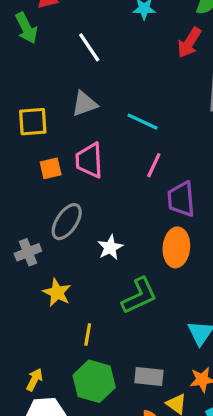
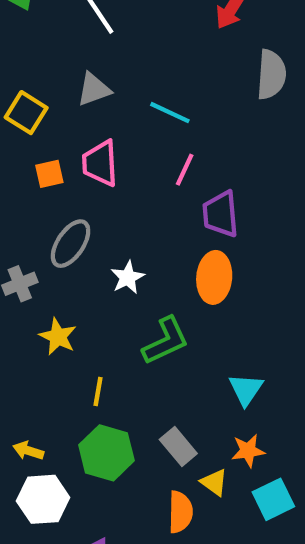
yellow square: (33, 122) -> (26, 113), turned 36
gray rectangle: (149, 376) -> (178, 446), turned 44
yellow arrow: (34, 380) -> (28, 451), turned -100

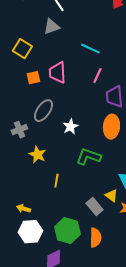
gray triangle: (94, 89) -> (51, 27), moved
green L-shape: (166, 341) -> (88, 157), turned -135
green hexagon: (106, 453) -> (67, 231), moved
yellow triangle: (214, 482) -> (111, 196), moved

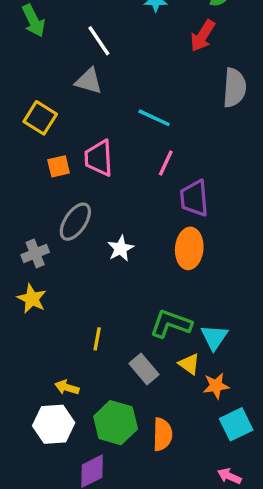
gray triangle: (51, 27) -> (89, 81), turned 36
yellow star: (37, 155) -> (32, 299), moved
green L-shape: (88, 157) -> (171, 324), moved
gray rectangle: (94, 207) -> (144, 369), moved
yellow arrow: (23, 209) -> (67, 387), moved

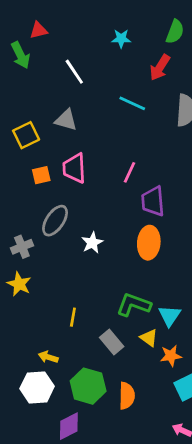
gray triangle: (89, 81) -> (66, 120), moved
yellow square: (40, 118) -> (26, 135), turned 32
cyan line: (154, 118) -> (132, 103), moved

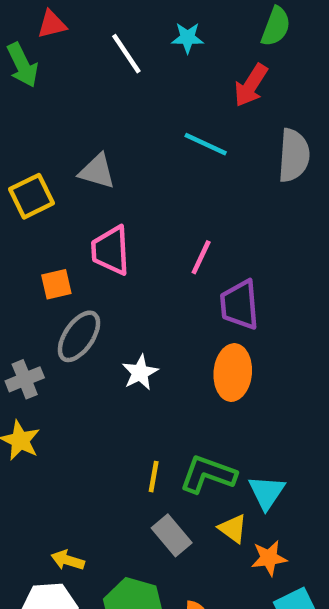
white line: (74, 72) -> (126, 54), moved
orange square: (41, 175) -> (56, 284), moved
yellow line: (73, 317) -> (154, 477), moved

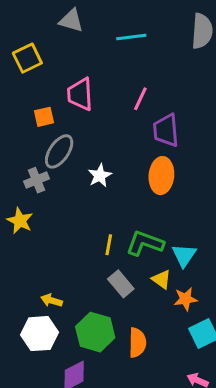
cyan line: (206, 144) -> (131, 37), moved, turned -32
gray triangle: (97, 171) -> (71, 21), moved
gray cross: (25, 379) -> (37, 180), moved

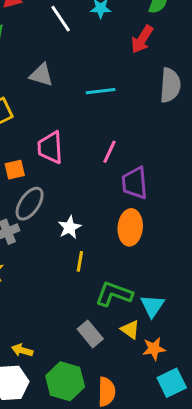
yellow line: (109, 245) -> (80, 261), moved

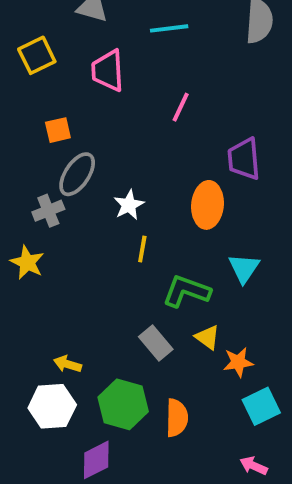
pink trapezoid: (50, 147) -> (108, 71), moved
purple trapezoid: (135, 183) -> (244, 159), moved
cyan triangle: (152, 306) -> (244, 268), moved

